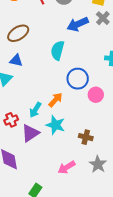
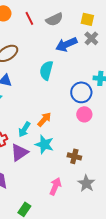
blue circle: (78, 79) -> (81, 92), moved
pink arrow: (67, 167) -> (55, 186), turned 144

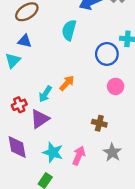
pink circle: (84, 114) -> (116, 86), moved
cyan star: (44, 144) -> (53, 152), moved

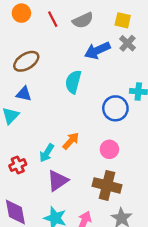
pink circle: (116, 86) -> (109, 149), moved
purple triangle: (40, 119) -> (58, 181), moved
brown cross: (99, 123) -> (107, 185), size x1.6

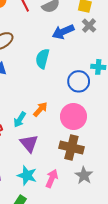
pink circle: (109, 149) -> (73, 116), size x1.6
purple triangle: (58, 181) -> (29, 143), turned -36

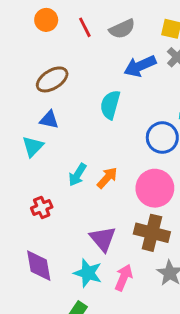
cyan arrow: (20, 120) -> (77, 175), moved
purple triangle: (29, 143) -> (103, 239), moved

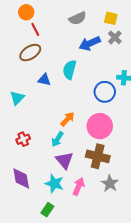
red line: (85, 27) -> (35, 29), moved
blue triangle: (49, 120) -> (44, 80), moved
cyan arrow: (77, 175) -> (57, 139), moved

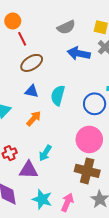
blue arrow: (90, 43) -> (79, 53), turned 35
brown ellipse: (30, 53) -> (32, 63), moved
cyan semicircle: (69, 70) -> (58, 95), moved
orange arrow: (67, 119) -> (34, 119), moved
purple triangle: (64, 160) -> (28, 170), moved, turned -48

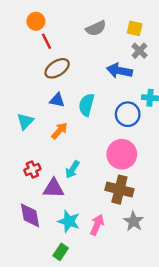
blue arrow: (79, 53) -> (119, 71), moved

